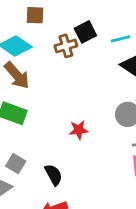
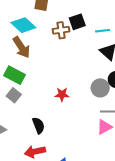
gray square: (16, 164) -> (14, 95), moved

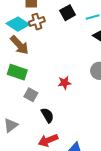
brown cross: (61, 30) -> (37, 22), moved
gray square: (14, 95) -> (31, 95), moved

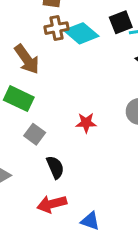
black square: (68, 13) -> (121, 22), moved
cyan diamond: (18, 24) -> (81, 33), moved

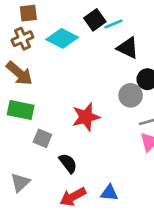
brown cross: (57, 28) -> (22, 39), moved
red star: (86, 123) -> (86, 117), size x1.5
blue triangle: (90, 221) -> (109, 193), moved

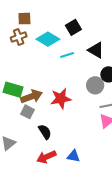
cyan line: (113, 24) -> (67, 55), moved
brown arrow: (19, 73) -> (31, 97), moved, turned -65

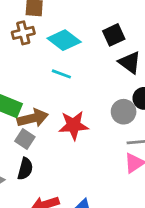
black square: (73, 27) -> (114, 35), moved
cyan line: (67, 55) -> (61, 74), moved, turned 32
black semicircle: (45, 132) -> (25, 169), moved, turned 42

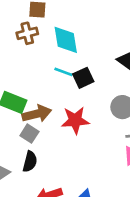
black square: (114, 35) -> (83, 78), moved
cyan diamond: (64, 40) -> (66, 40), turned 44

